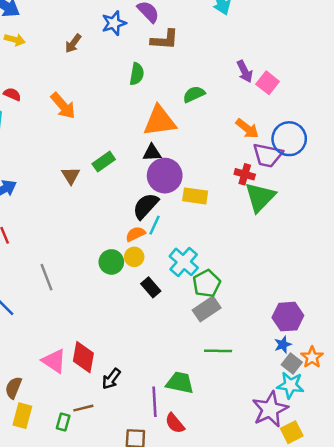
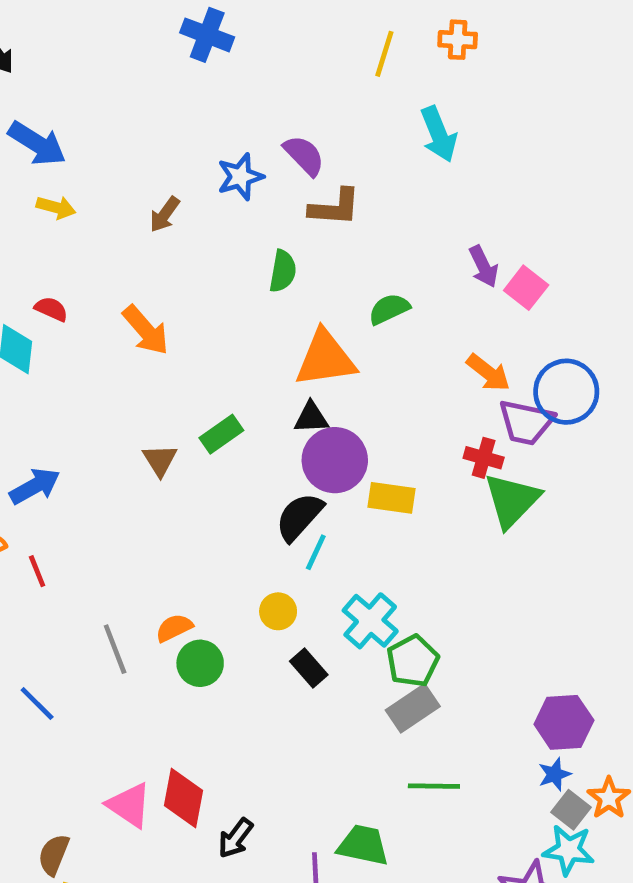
orange semicircle: (135, 234) -> (174, 628), moved
green circle: (111, 262) -> (200, 663), moved

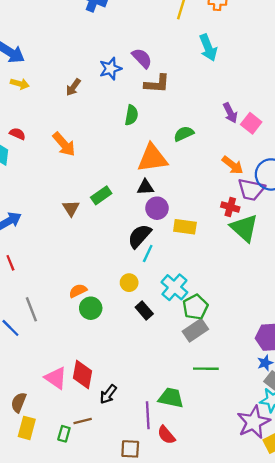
purple circle: (335, 460) -> (157, 208), size x0.7
green triangle: (512, 500) -> (244, 228), turned -32
gray line: (115, 649) -> (31, 309), moved

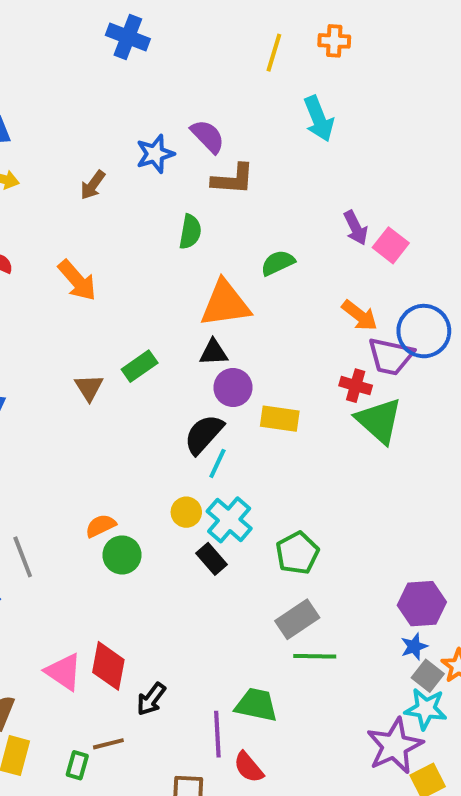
cyan cross: (174, 287) -> (229, 520), moved
gray rectangle: (195, 330) -> (297, 619), moved

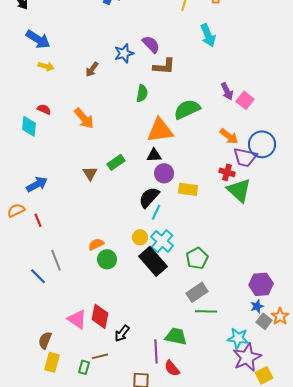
green semicircle: (278, 263) -> (187, 109), size x1.5
black rectangle: (212, 559) -> (153, 261), size x1.8
cyan star: (426, 709) -> (238, 338), moved

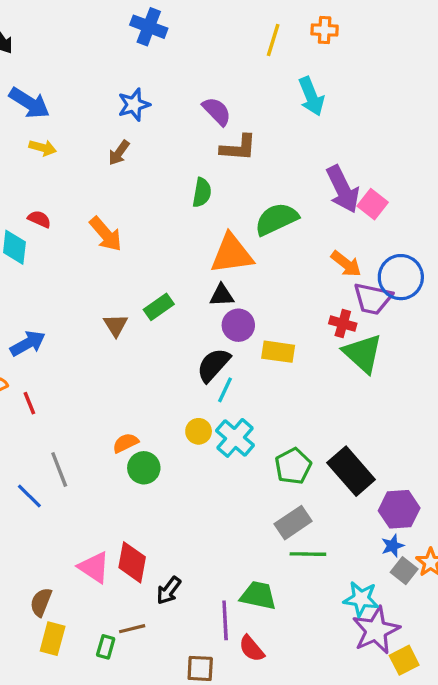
blue star: (124, 53) -> (134, 105), moved
purple arrow: (227, 91) -> (343, 189), size x1.6
black rectangle: (153, 261) -> (351, 471), moved

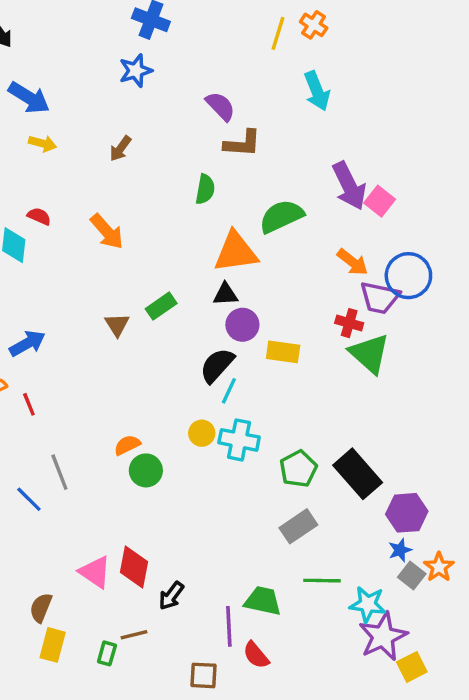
orange cross: (325, 30) -> (314, 25), moved, turned 30
blue star: (134, 105) -> (136, 71), moved
cyan cross: (235, 438) -> (239, 440), turned -30
green line: (308, 554) -> (322, 581), moved

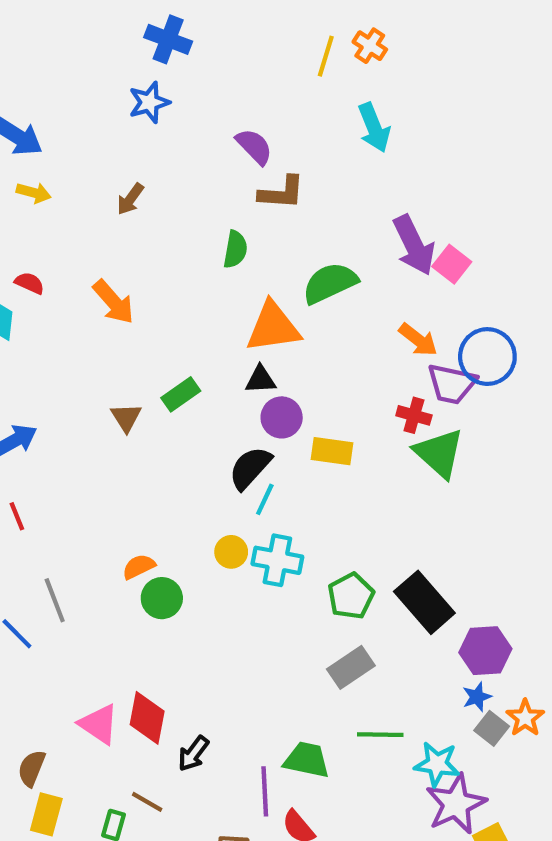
brown line: (134, 635) -> (147, 802), turned 44

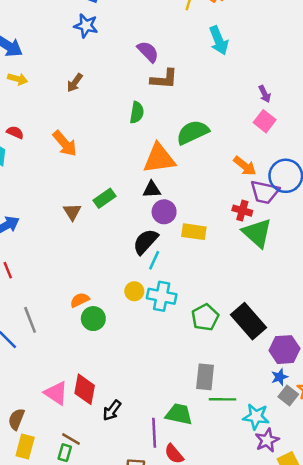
blue star: (149, 102) -> (86, 26), turned 30
purple arrow: (414, 245) -> (265, 94), moved, size x0.5
gray rectangle: (351, 667) -> (205, 377), moved, turned -50
brown line: (147, 802) -> (71, 439), moved
purple star: (456, 804) -> (267, 440), size x0.7

